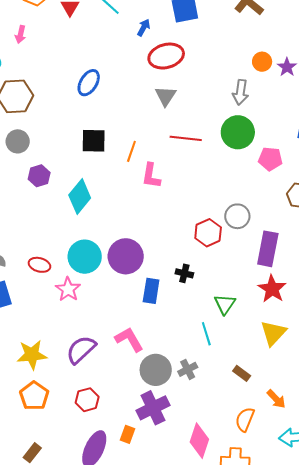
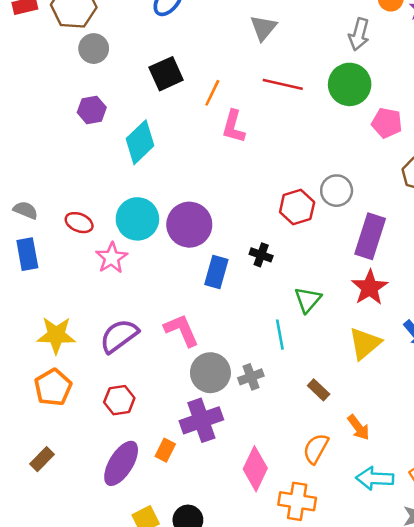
gray circle: (18, 141) -> (94, 49), moved
black square: (94, 141) -> (166, 74), turned -32

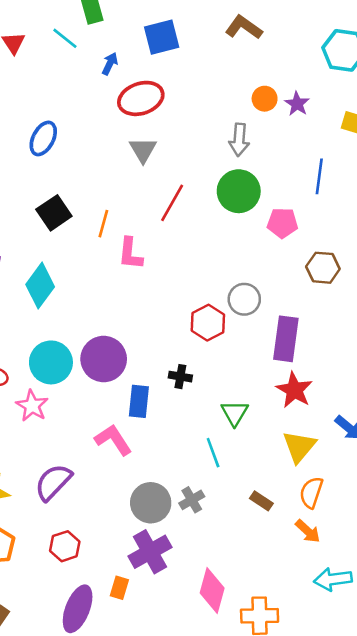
red line: (283, 84) -> (172, 203), turned -63
pink L-shape: (181, 330) -> (113, 440), moved
orange semicircle: (316, 449) -> (311, 492), moved

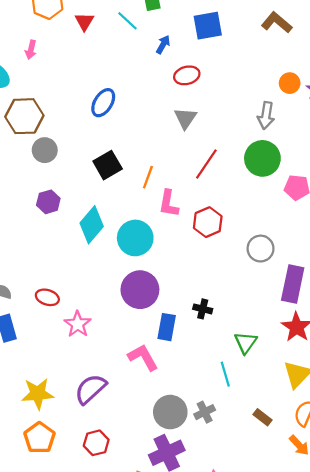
red ellipse: (141, 98) -> (187, 75), size x0.7
red hexagon: (208, 323) -> (208, 222), moved
cyan circle: (51, 362) -> (135, 238), moved

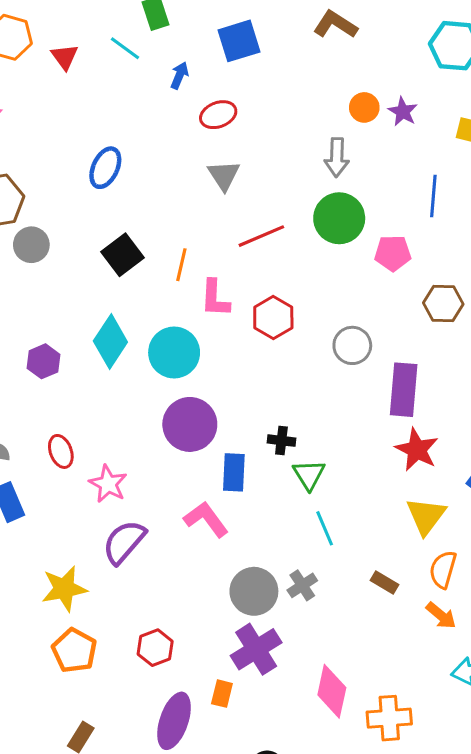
red line: (206, 164) -> (261, 236), turned 40
purple hexagon: (48, 202) -> (43, 361), moved
red ellipse: (47, 297) -> (61, 451), turned 60
green triangle: (246, 343) -> (309, 475), moved
purple semicircle: (90, 389) -> (124, 542), moved

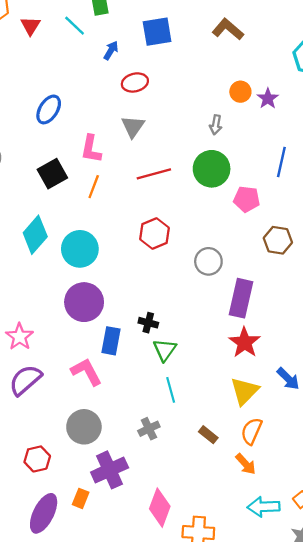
gray arrow: (337, 157) -> (216, 125), size x0.7
pink L-shape: (215, 298) -> (91, 149), moved
gray circle: (254, 591) -> (84, 427), moved

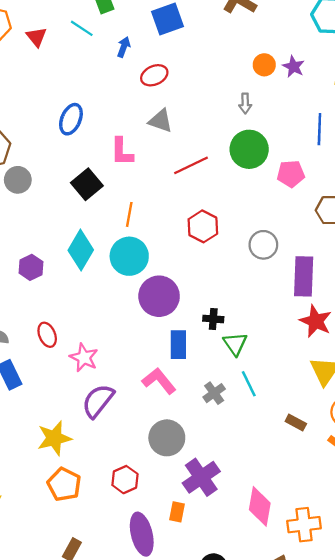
gray triangle: (133, 127) -> (161, 121), turned -35
orange line: (94, 187) -> (129, 214), moved
purple circle: (84, 302) -> (159, 296), moved
gray cross: (149, 429) -> (214, 393), moved
purple ellipse: (44, 513) -> (142, 534), turned -30

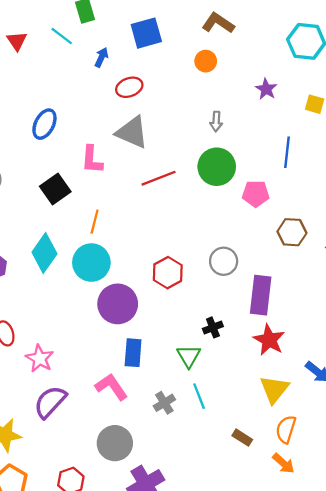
orange circle: (264, 65) -> (206, 61), moved
gray triangle: (161, 121) -> (132, 132), size x1.4
red hexagon: (203, 226) -> (168, 273), moved
black cross: (213, 319) -> (213, 327), moved, turned -30

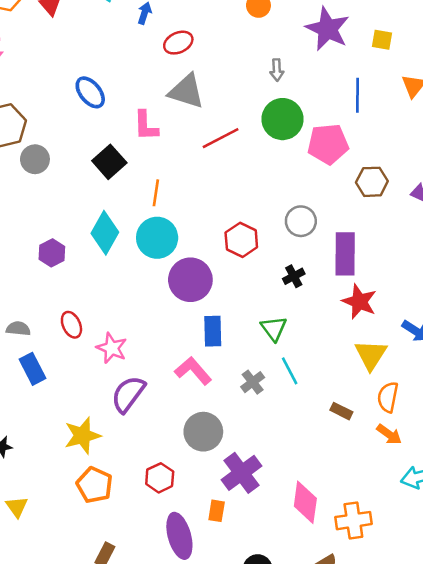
purple star: (266, 89) -> (328, 29), size x1.8
blue ellipse: (44, 124) -> (90, 92), turned -60
pink pentagon: (256, 194) -> (328, 144), size x1.4
black cross: (213, 327) -> (294, 276), moved

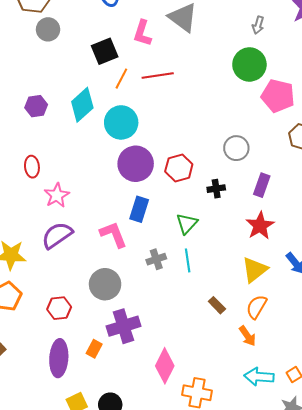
red line: (221, 138) -> (158, 76), moved
orange line: (156, 193) -> (121, 79), moved
red hexagon: (241, 240) -> (179, 168), moved
purple rectangle: (345, 254) -> (262, 185), size x0.7

